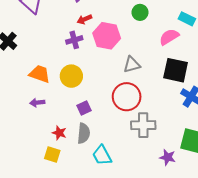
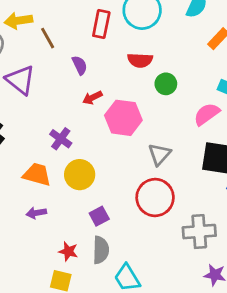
purple cross: (74, 40) -> (61, 139), moved, turned -35
gray triangle: (132, 65) -> (159, 154), turned -30
gray cross: (143, 125) -> (199, 232), moved

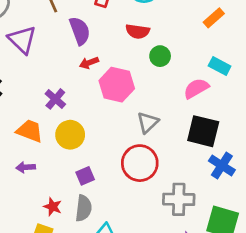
purple semicircle: (80, 65) -> (80, 31), size x1.5

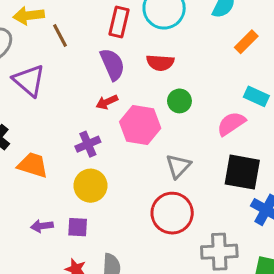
purple semicircle: (80, 31) -> (112, 64), moved
green circle: (160, 56) -> (179, 101), moved
purple cross: (55, 99) -> (88, 144), moved, turned 30
orange trapezoid: (30, 131) -> (33, 165), moved
purple square: (85, 176) -> (78, 227), moved, turned 30

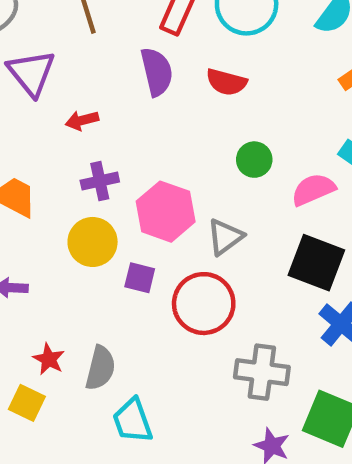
green circle: (179, 101) -> (254, 160), moved
red arrow: (107, 102) -> (82, 120), moved
pink hexagon: (140, 125) -> (166, 212), moved
purple square: (78, 227) -> (140, 278), moved

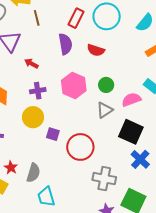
red arrow: (82, 120) -> (31, 63), turned 40
pink hexagon: (166, 212) -> (74, 86), moved
gray triangle: (225, 237) -> (105, 110), moved

